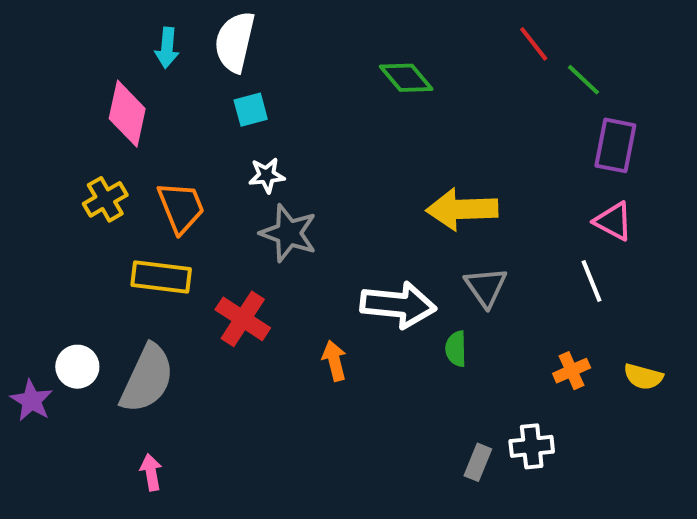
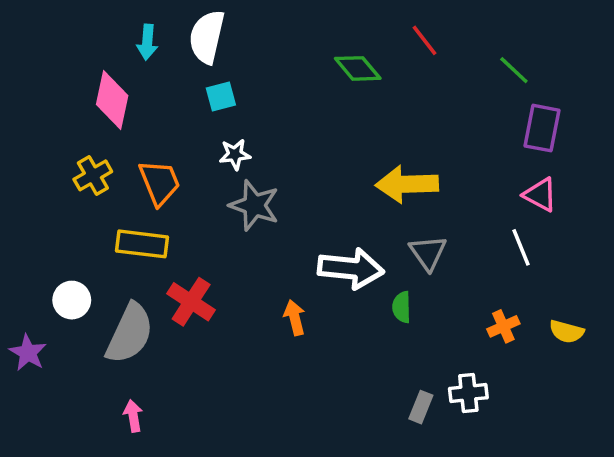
red line: (534, 44) -> (424, 40), moved
red cross: (243, 319) -> (191, 302), moved
white circle: (77, 367) -> (72, 300), moved

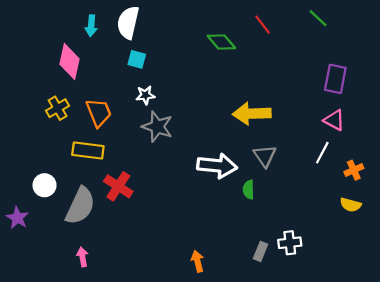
green line: (514, 70) -> (318, 18), moved
cyan square: (221, 96) -> (137, 59), turned 30
white line: (521, 247) -> (322, 153), turned 50
orange arrow: (295, 318) -> (198, 261), moved
orange cross: (503, 326) -> (354, 170), moved

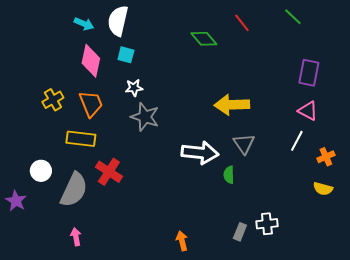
cyan arrow: (91, 26) -> (84, 24), turned -72
pink diamond: (69, 62) -> (91, 61), moved

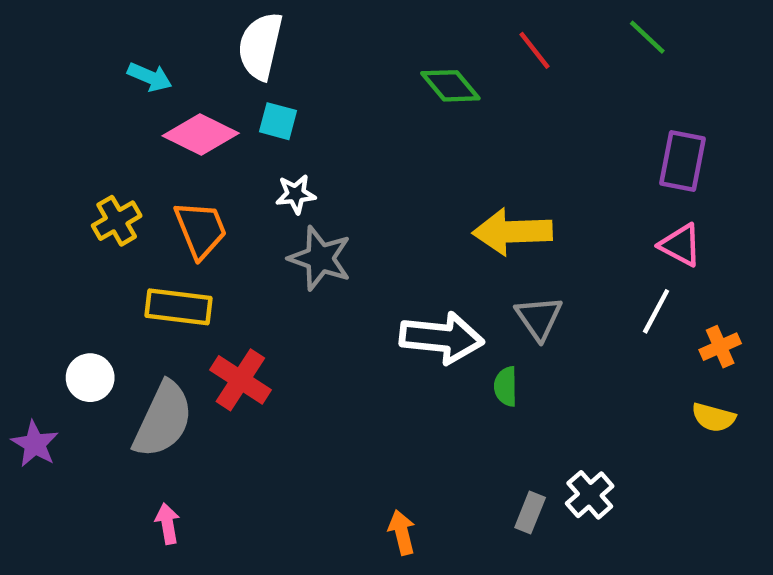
cyan arrow: (84, 24) -> (150, 77), moved
pink diamond: (91, 61) -> (201, 134), turned -76
white cross: (267, 224) -> (590, 495), turned -35

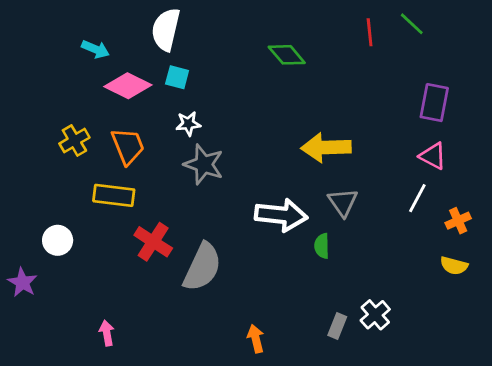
red line: (534, 50) -> (370, 32), moved, turned 32
gray semicircle: (163, 420) -> (202, 267), moved

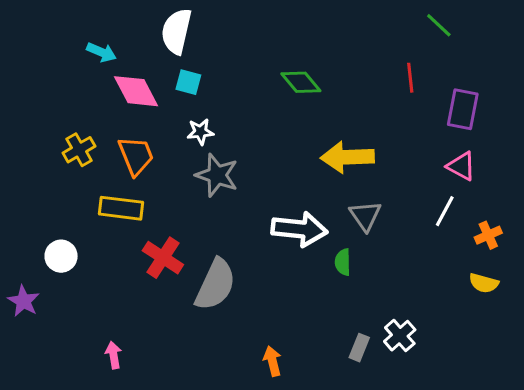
red line: (370, 32) -> (410, 78), moved
green diamond: (287, 55) -> (301, 82), moved
pink diamond: (128, 86) -> (136, 91), turned 36

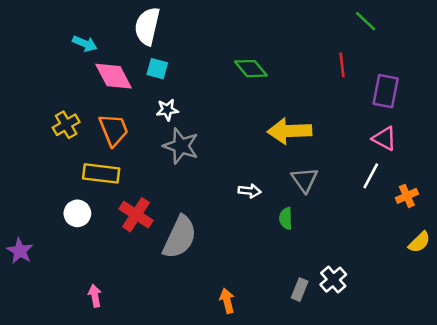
white arrow: (299, 229) -> (250, 191), size x0.5
white circle: (61, 256) -> (77, 213), moved
yellow semicircle: (484, 283) -> (419, 242), moved, turned -60

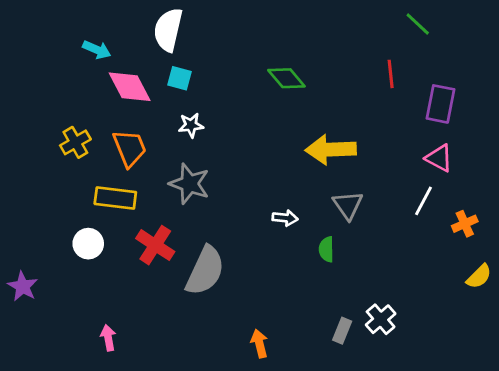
gray star: (181, 146) -> (189, 184), moved

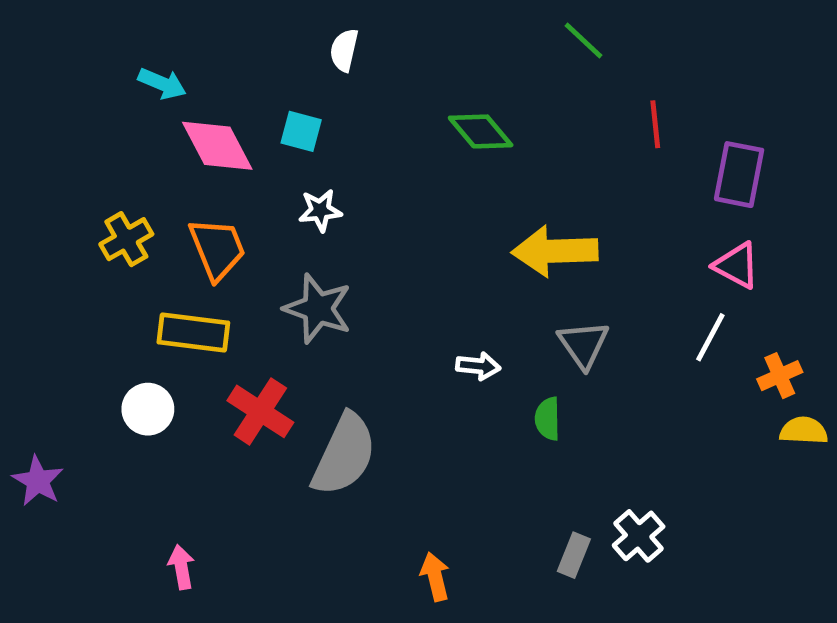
green line: (418, 24) -> (583, 40), moved
white semicircle: (168, 30) -> (344, 50), moved, size x0.6
yellow semicircle: (479, 276) -> (804, 431), moved, turned -132

